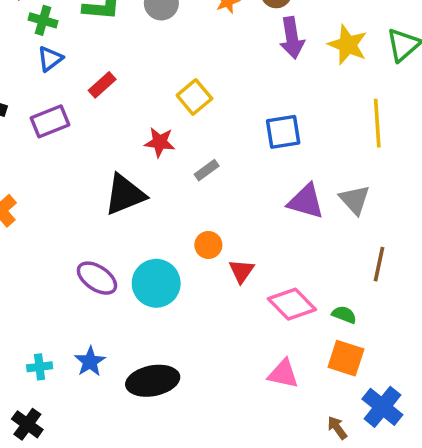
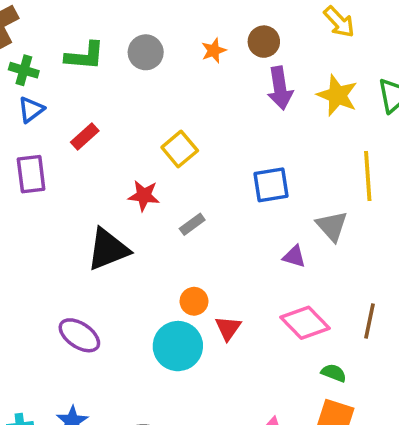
purple rectangle: (50, 121) -> (31, 174), turned -75
gray triangle: (355, 200) -> (332, 226), moved
purple triangle: (306, 201) -> (294, 256), size x0.6
cyan circle: (156, 283) -> (178, 346), moved
pink diamond: (292, 304) -> (305, 323), moved

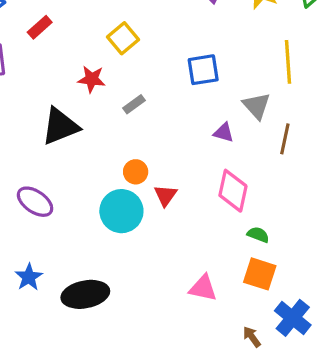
brown line: (370, 321) -> (285, 139), moved
pink diamond: (305, 323) -> (233, 191), turned 57

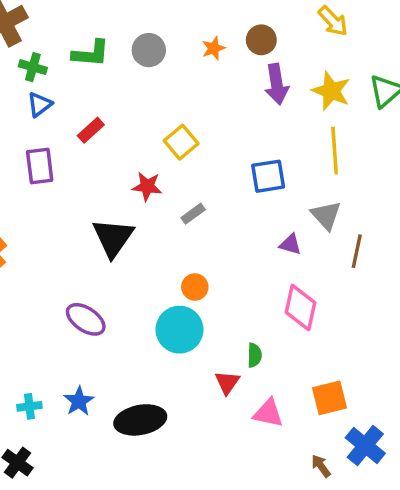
yellow line: (288, 62) -> (335, 151), moved
black triangle: (60, 126) -> (113, 238), turned -33
red triangle: (165, 195) -> (227, 382), moved
green semicircle: (258, 235) -> (254, 355), moved, turned 70
orange square: (260, 274) -> (329, 398), turned -32

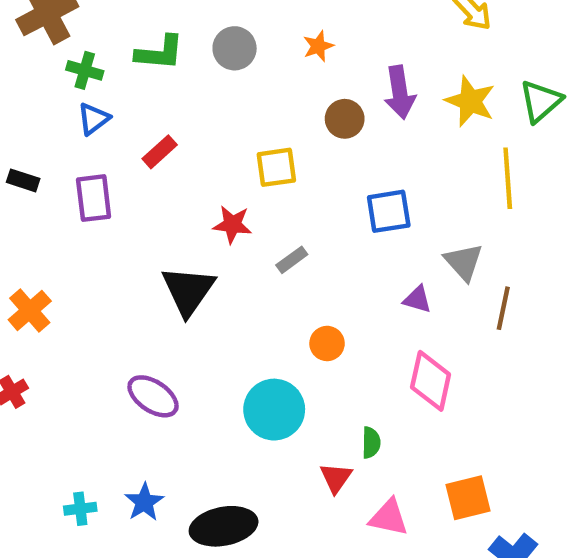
brown circle: (261, 40) -> (345, 119), moved
yellow square: (181, 142) -> (276, 167), turned 32
yellow line: (335, 151) -> (508, 178), moved
orange circle: (195, 287) -> (327, 343), moved

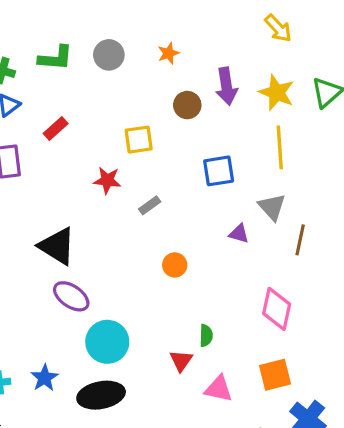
yellow line: (508, 178) -> (280, 147), moved
black triangle: (188, 291) -> (57, 246), moved, turned -33
pink diamond: (431, 381) -> (277, 309), moved
purple ellipse: (153, 396) -> (71, 296), moved
cyan circle: (274, 410) -> (107, 342), moved

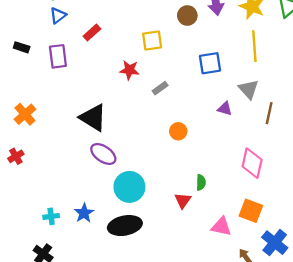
orange square: (275, 375) -> (251, 211), turned 35
pink triangle: (219, 389) -> (221, 227), moved

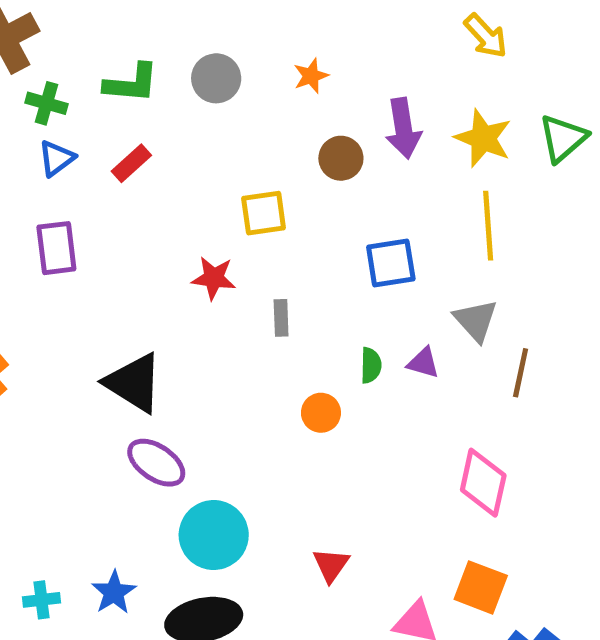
red rectangle: (92, 33) -> (131, 163), moved
gray rectangle: (160, 88) -> (281, 318), turned -56
green semicircle: (201, 182) -> (371, 365), moved

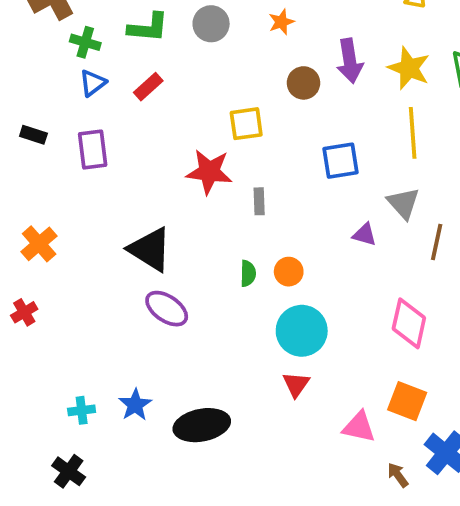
red star: (214, 278) -> (209, 172), size x1.4
green semicircle: (371, 365) -> (248, 273), moved
cyan circle: (214, 535) -> (302, 331), moved

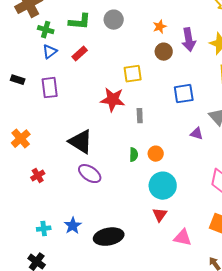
orange star: (281, 22) -> (160, 27), moved
red cross: (24, 312) -> (38, 176), moved
pink triangle: (359, 427) -> (183, 238), moved

